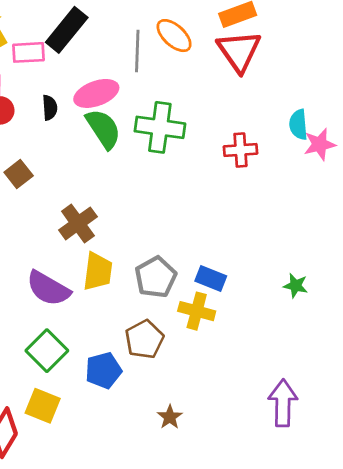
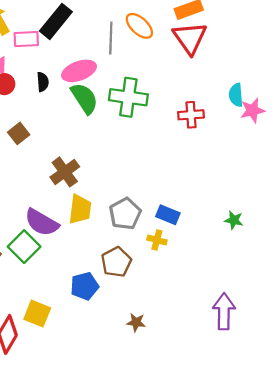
yellow cross: (197, 311) -> (157, 240), size x0.7
green square: (47, 351) -> (24, 247), moved
brown star: (170, 417) -> (136, 322), turned -30

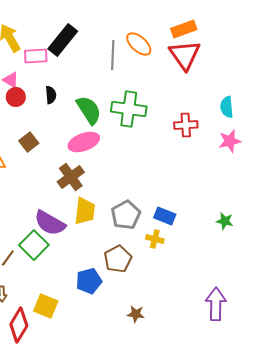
pink ellipse: (79, 71) -> (84, 142), moved
pink star: (252, 110) -> (230, 141), moved

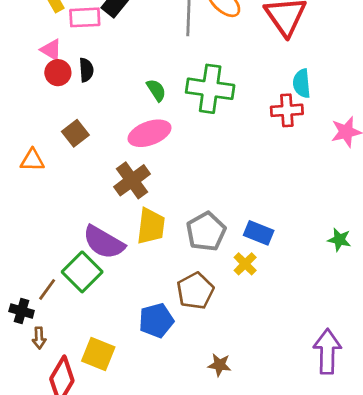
black semicircle: (51, 95) -> (86, 70), moved
cyan semicircle: (227, 107) -> (302, 83), moved
green semicircle: (89, 110) -> (156, 90), size x0.6
yellow cross: (155, 239) -> (245, 264), turned 30

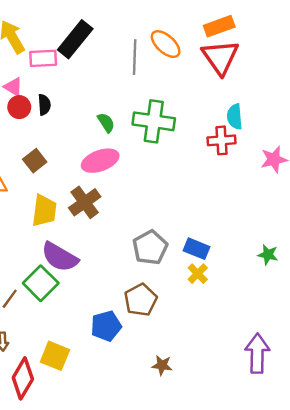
yellow trapezoid: (151, 226) -> (44, 211), moved
yellow cross: (245, 264) -> (198, 274), moved

